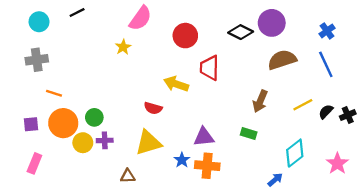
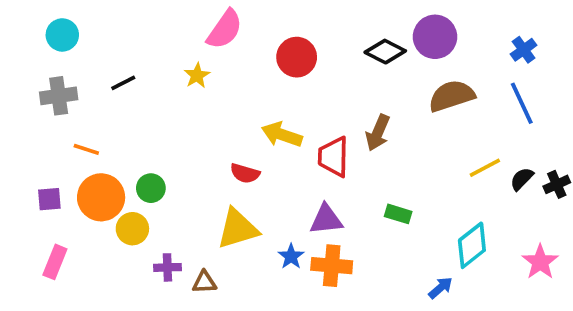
black line: (77, 13) -> (123, 83), moved
red trapezoid: (210, 68) -> (334, 157), moved
brown arrow: (260, 101) -> (378, 133), moved
purple cross: (105, 140) -> (167, 267), moved

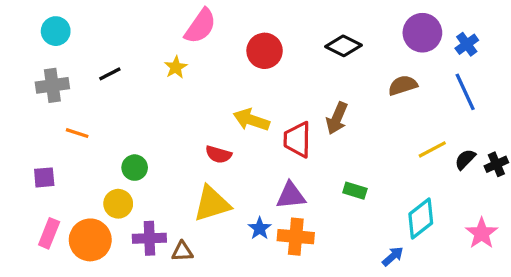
purple circle: (435, 37) -> (422, 33), moved
brown semicircle: (452, 96) -> (403, 85), size x0.7
orange circle: (101, 197) -> (90, 240), moved
purple cross: (167, 267) -> (149, 238), size x1.4

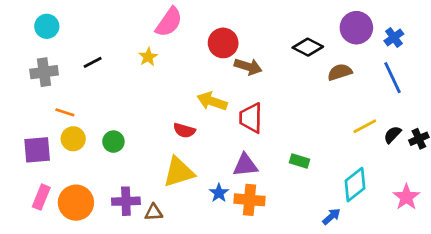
black diamond: (343, 46) -> (308, 47), moved
brown arrow: (337, 118) -> (248, 67), moved, turned -96
purple square: (44, 177) -> (37, 150), size x1.5
yellow circle: (118, 204) -> (73, 139), moved

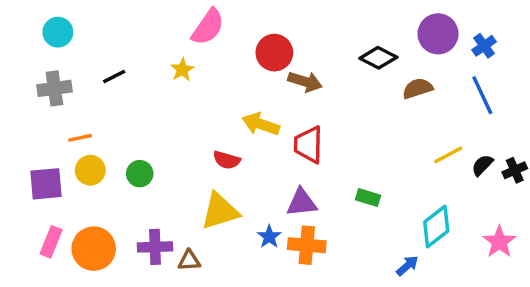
orange line: (65, 112) -> (80, 138), turned -30

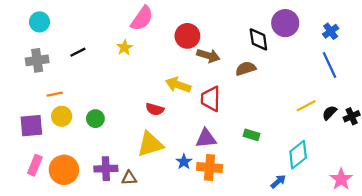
purple circle: (438, 34) -> (285, 23), moved
black diamond: (378, 58) -> (258, 39), turned 55
brown semicircle: (418, 88) -> (246, 69), moved
pink star: (499, 242) -> (341, 179), moved

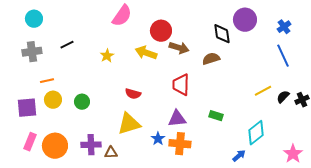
yellow star: (125, 48) -> (107, 56), moved
yellow arrow: (178, 85) -> (146, 53), moved

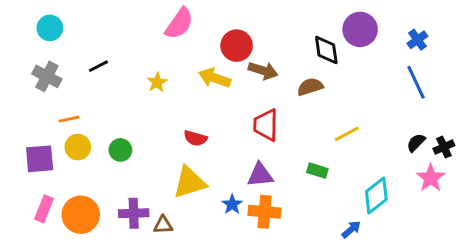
gray cross: (32, 52) -> (47, 76), turned 36
yellow line: (263, 91) -> (347, 134), moved
pink star: (293, 154) -> (431, 178), moved

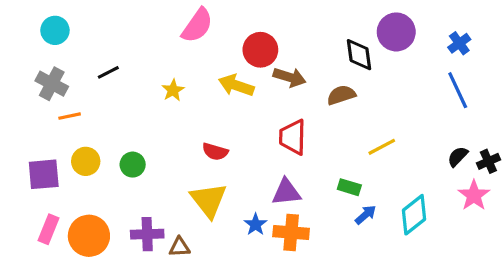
orange line: (69, 119) -> (70, 116), moved
yellow triangle: (190, 182) -> (209, 200), turned -51
blue arrow: (351, 229) -> (366, 215), moved

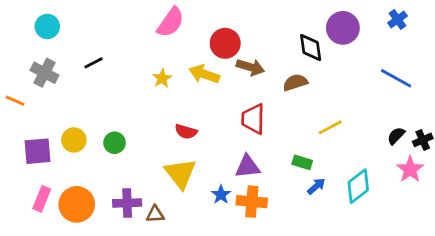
blue cross: (459, 43) -> (397, 19), moved
yellow star: (173, 90) -> (162, 78), moved
blue line: (458, 90) -> (396, 78), turned -36
orange line: (70, 116) -> (15, 101), moved, turned 36

